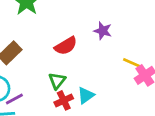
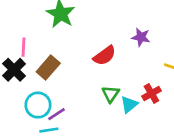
green triangle: (57, 81) -> (111, 94), moved
red cross: (64, 100) -> (151, 94), moved

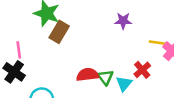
red semicircle: (105, 56) -> (87, 75), moved, turned -140
brown rectangle: (48, 68) -> (59, 32), moved

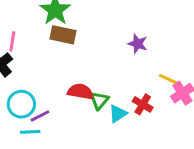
brown rectangle: (59, 32) -> (63, 35), turned 55
red cross: (142, 70) -> (143, 104), turned -35

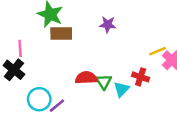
purple star: (138, 44) -> (108, 24), moved
yellow line: (169, 79) -> (158, 51), turned -35

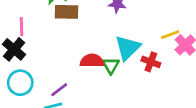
cyan triangle: (122, 89) -> (128, 48), moved, size x1.5
cyan circle: (39, 99) -> (20, 83), moved

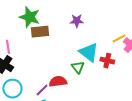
cyan triangle: (128, 48) -> (89, 52), turned -30
red semicircle: (92, 61) -> (58, 81), moved

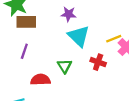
cyan triangle: (89, 52) -> (79, 36), moved
purple line: (42, 90) -> (24, 51), moved, turned -32

